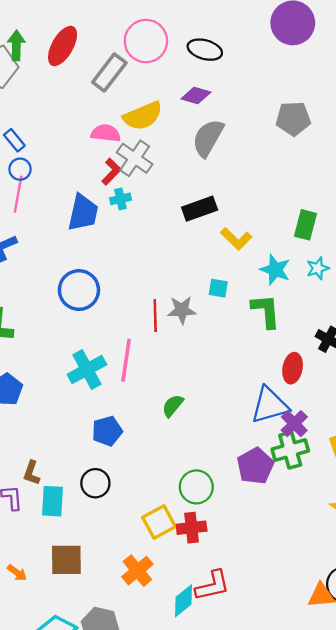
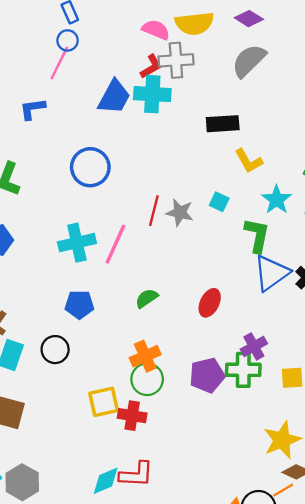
gray cross: (135, 158) -> (176, 60), turned 36
cyan cross: (120, 199) -> (152, 94), size x1.8
red ellipse: (293, 368) -> (210, 303), moved
blue triangle: (270, 405) -> (271, 273), moved, turned -36
orange cross: (137, 571) -> (145, 356), moved

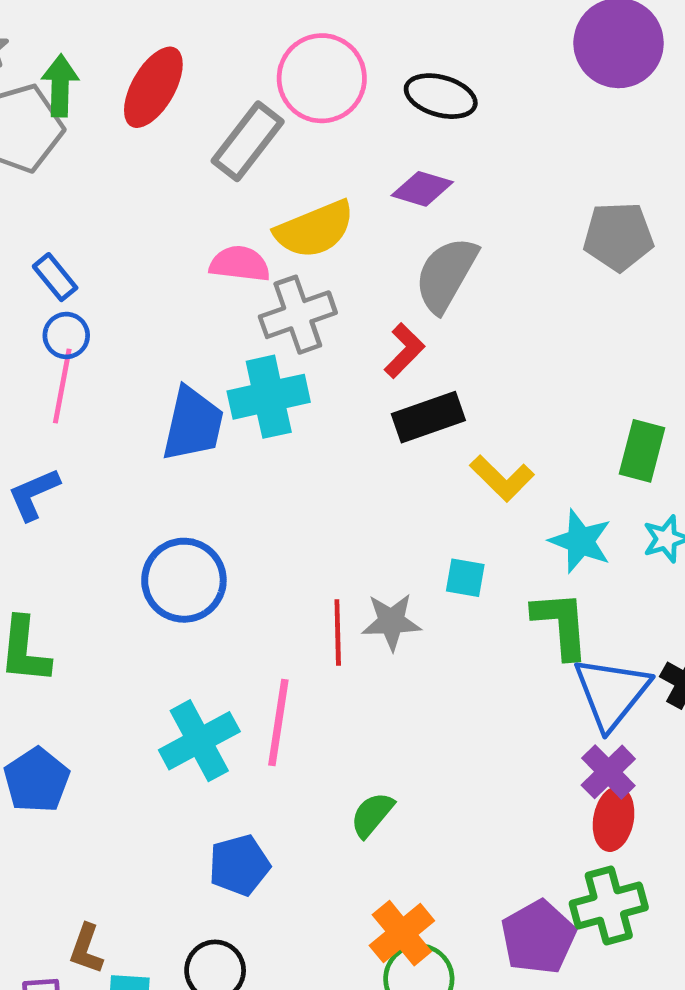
red L-shape: (151, 67) -> (404, 351), moved
red ellipse: (210, 303) -> (614, 819), moved
purple cross: (254, 346) -> (608, 772), moved

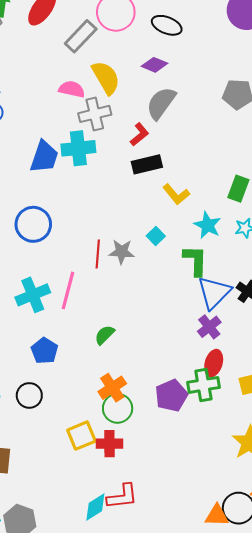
yellow semicircle: (315, 229) -> (106, 78), turned -104
cyan square: (465, 578) -> (156, 236), turned 30
red ellipse: (614, 819) -> (214, 363), moved
blue pentagon: (239, 865) -> (45, 351), turned -30

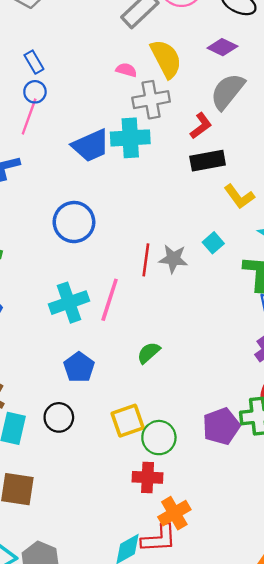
pink semicircle: (72, 89) -> (126, 70), size x0.7
blue trapezoid: (44, 157) -> (91, 146), turned 44
orange cross: (112, 388) -> (174, 513), moved
yellow square: (81, 436) -> (128, 421), moved

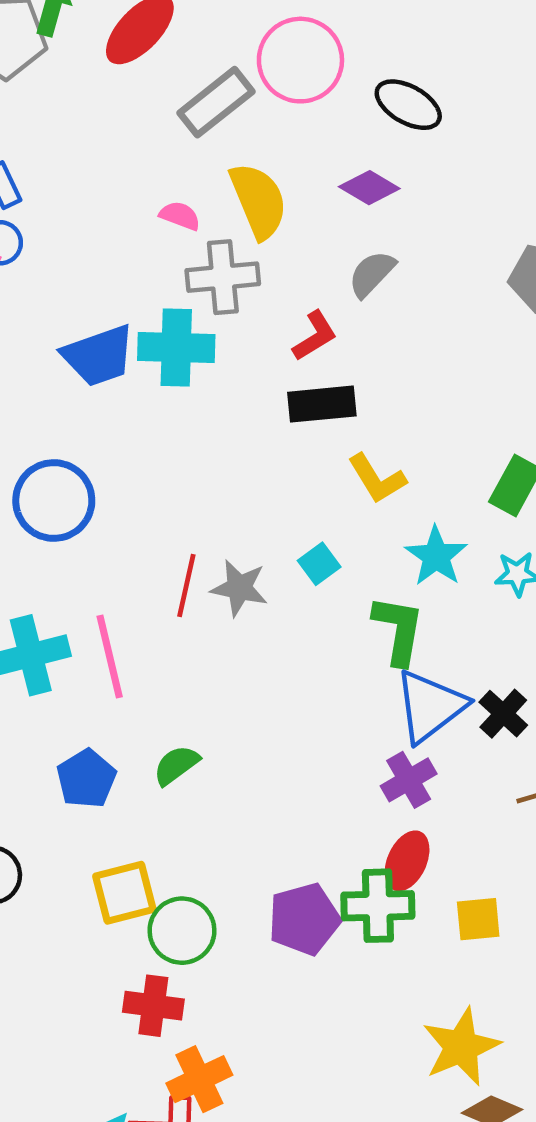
gray semicircle: (228, 91) -> (372, 274), size x0.7
pink line: (110, 300) -> (110, 656), turned -36
blue pentagon: (79, 367) -> (86, 779), moved

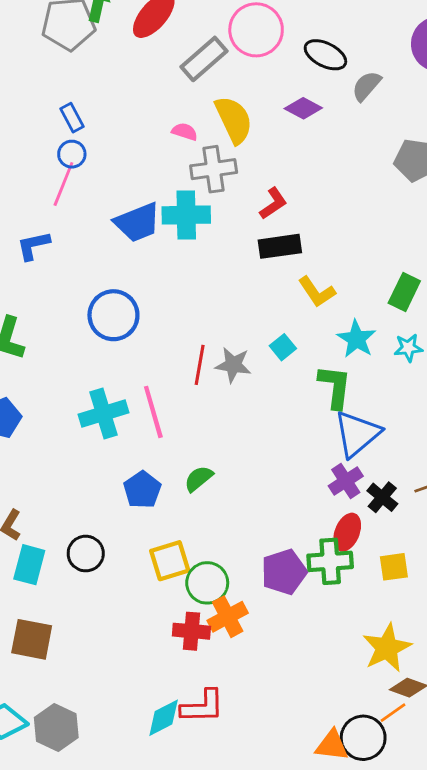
gray semicircle: (372, 274) -> (367, 86), moved
black cross: (503, 714) -> (382, 497), moved
orange cross: (199, 1079) -> (228, 617), moved

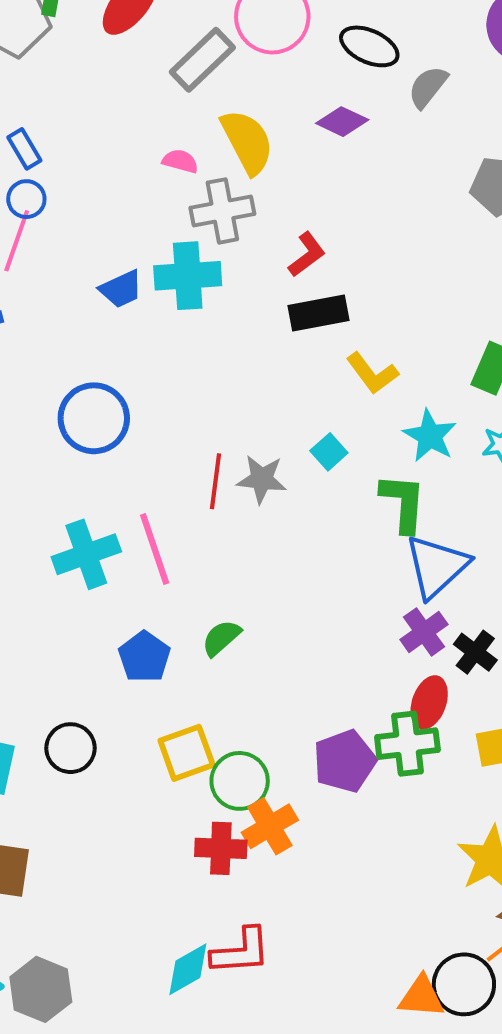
blue trapezoid: (137, 222) -> (121, 289), size x0.7

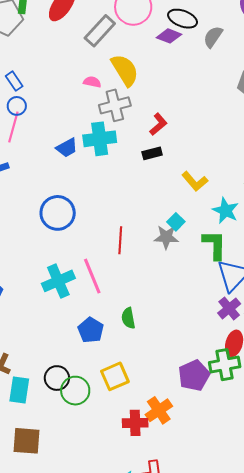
purple diamond: (342, 122) -> (169, 36), moved
black rectangle: (319, 313) -> (152, 153), moved, size x0.7
gray star: (262, 479) -> (166, 237), moved
green semicircle: (221, 638) -> (128, 318), turned -55
green circle: (240, 781) -> (75, 391), moved

